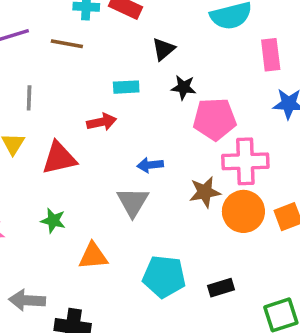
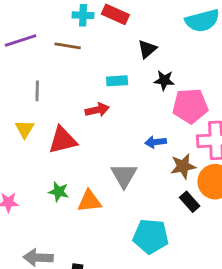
blue arrow: (150, 165) -> (156, 142), moved
orange triangle: (93, 256) -> (89, 201), moved
black rectangle: (221, 288) -> (190, 202), moved, turned 66

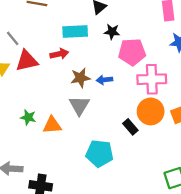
cyan rectangle: (117, 81) -> (75, 31), size x1.5
gray line: (37, 91) -> (13, 38), turned -42
red triangle: (63, 140) -> (27, 61), moved
brown star: (183, 166) -> (80, 78), moved

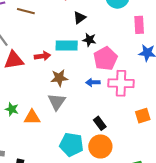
cyan rectangle: (75, 31) -> (67, 45), moved
pink pentagon: (132, 52) -> (105, 59), turned -30
blue arrow: (104, 80) -> (93, 82), moved
orange circle: (151, 111) -> (100, 146), moved

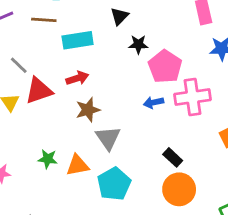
cyan rectangle: (67, 45) -> (78, 40), moved
brown star: (59, 78) -> (88, 110), moved
cyan pentagon: (71, 145) -> (114, 184), moved, turned -30

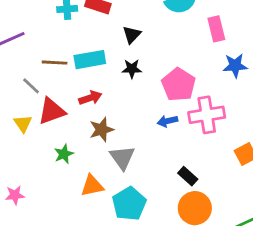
brown line: (44, 20) -> (55, 63), moved
black star: (138, 44) -> (132, 69), moved
green star: (48, 159) -> (64, 154), moved, turned -30

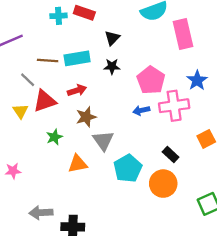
pink rectangle: (216, 29) -> (183, 34), size x1.4
blue star: (235, 66) -> (197, 80), moved, turned -30
black rectangle: (188, 176) -> (171, 155), moved
cyan pentagon: (129, 204) -> (128, 168), moved

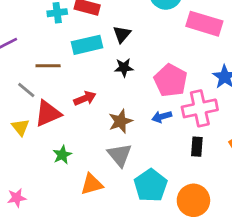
pink rectangle: (183, 34) -> (204, 24), turned -56
cyan rectangle: (77, 58) -> (87, 45), moved
brown star: (86, 117) -> (120, 121), moved
black rectangle: (171, 155) -> (197, 147), moved, turned 56

